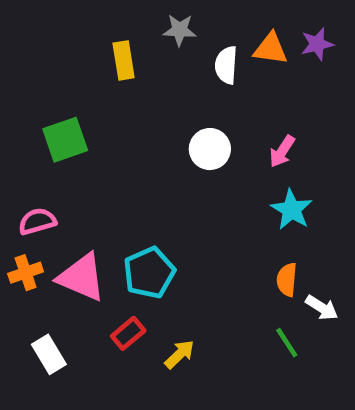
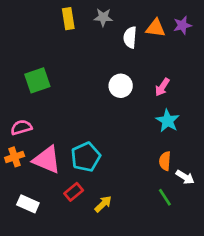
yellow rectangle: (124, 60) -> (68, 19), moved
white rectangle: (49, 354) -> (28, 204), turned -35

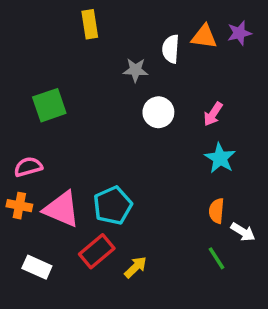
gray star: (103, 17) -> (136, 70), moved
orange cross: (15, 157) -> (19, 206), turned 30
red rectangle: (74, 192) -> (97, 251), size x1.4

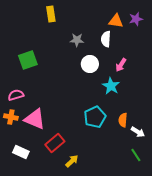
white semicircle: (171, 49) -> (106, 39), moved
cyan star: (220, 158) -> (111, 86), moved
cyan pentagon: (113, 206) -> (95, 117), moved
green line: (216, 258) -> (136, 155), moved
yellow arrow: (136, 267) -> (72, 161), moved

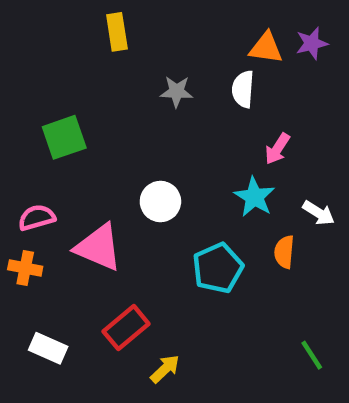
white circle: (90, 64) -> (160, 202), moved
pink triangle: (35, 119) -> (99, 247), moved
orange semicircle: (123, 120) -> (284, 252), moved
white arrow: (138, 132) -> (319, 213), moved

